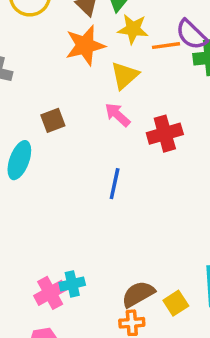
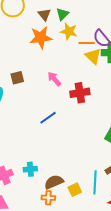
yellow triangle: (125, 75) -> (93, 56), moved, turned -42
blue line: (115, 184) -> (48, 118), turned 36
cyan cross: (72, 284) -> (30, 169), moved

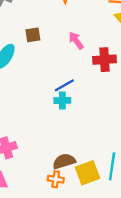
cyan cross: (30, 169) -> (62, 100), moved
yellow square: (75, 190) -> (87, 173), size x1.5

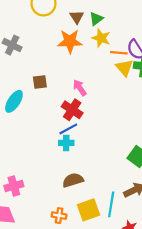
red cross: (104, 60) -> (72, 110), moved, turned 36
brown semicircle: (64, 161) -> (73, 180), moved

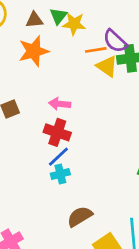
brown triangle: (77, 17) -> (34, 20), turned -48
yellow star: (101, 38) -> (74, 24), moved
pink arrow: (80, 88) -> (60, 104), turned -35

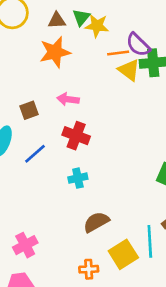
pink arrow: (60, 104) -> (68, 99), moved
blue line: (58, 157) -> (35, 154), moved

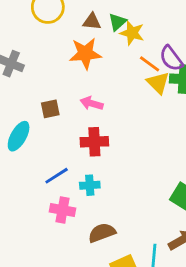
orange line: (118, 53) -> (150, 64), turned 35
red cross: (76, 136) -> (94, 142), turned -32
blue line: (35, 154) -> (57, 176), moved
pink cross: (25, 245) -> (63, 210), moved, turned 30

